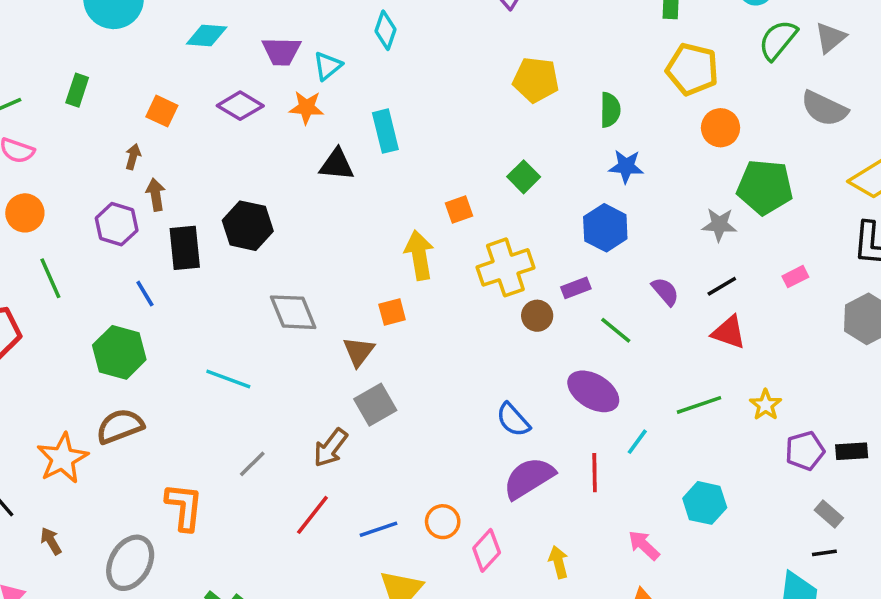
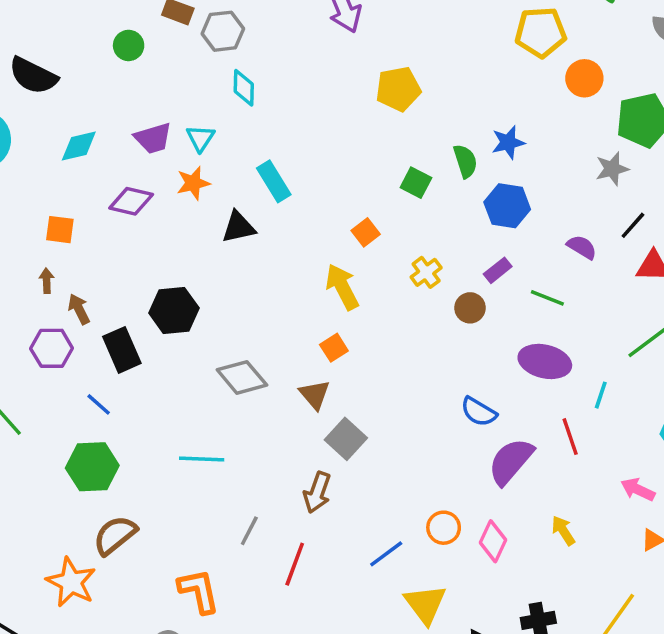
green semicircle: (610, 110) -> (465, 161), moved
yellow cross: (505, 267) -> (426, 272), size x0.6
red line: (312, 515) -> (295, 564), moved

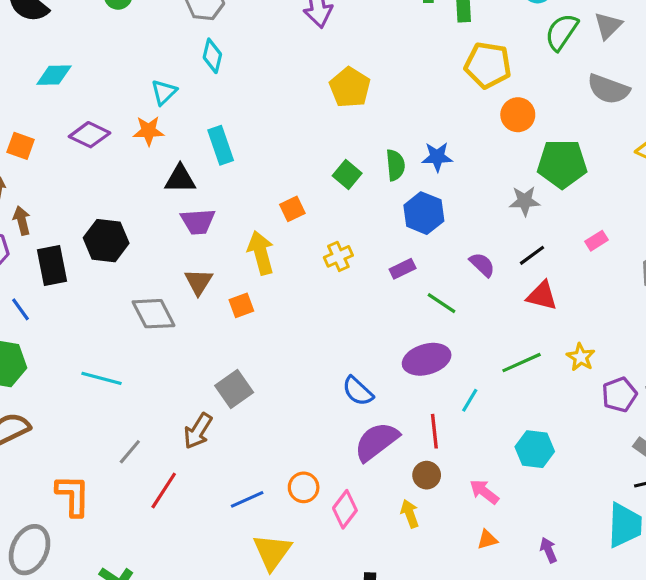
yellow pentagon: (398, 89) -> (350, 87), turned 30
purple trapezoid: (153, 138) -> (198, 221), moved
brown circle: (470, 308) -> (427, 475), moved
purple ellipse: (545, 361) -> (427, 359), turned -42
brown triangle: (315, 395) -> (199, 282), moved

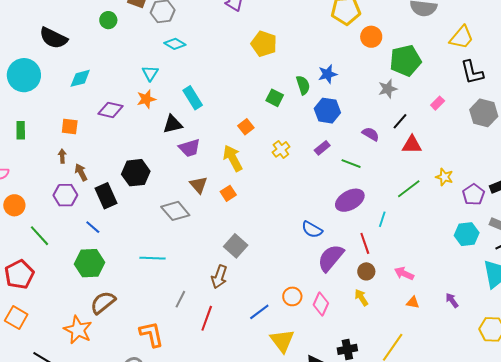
cyan diamond: (212, 56) -> (175, 44), turned -60
cyan hexagon: (535, 449) -> (467, 234), moved
orange triangle: (487, 540) -> (413, 303), turned 40

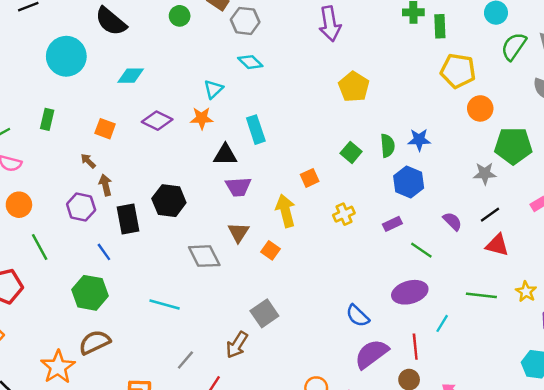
brown arrow: (62, 156) -> (88, 161), turned -56
green line: (409, 189) -> (481, 295), turned 30
orange square: (228, 193) -> (271, 250), turned -35

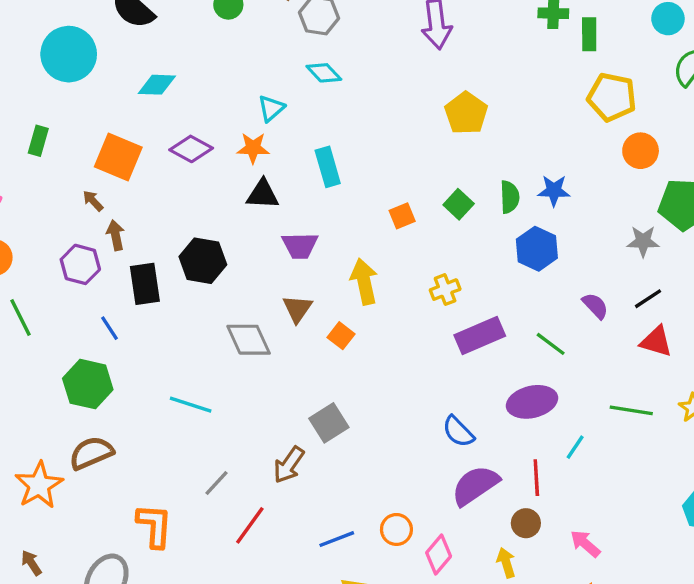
orange square: (105, 129) -> (118, 157), size x1.6
black triangle: (225, 155) -> (263, 194), moved
orange square: (310, 178) -> (402, 216), moved
purple rectangle: (392, 224) -> (480, 335), moved, size x1.8

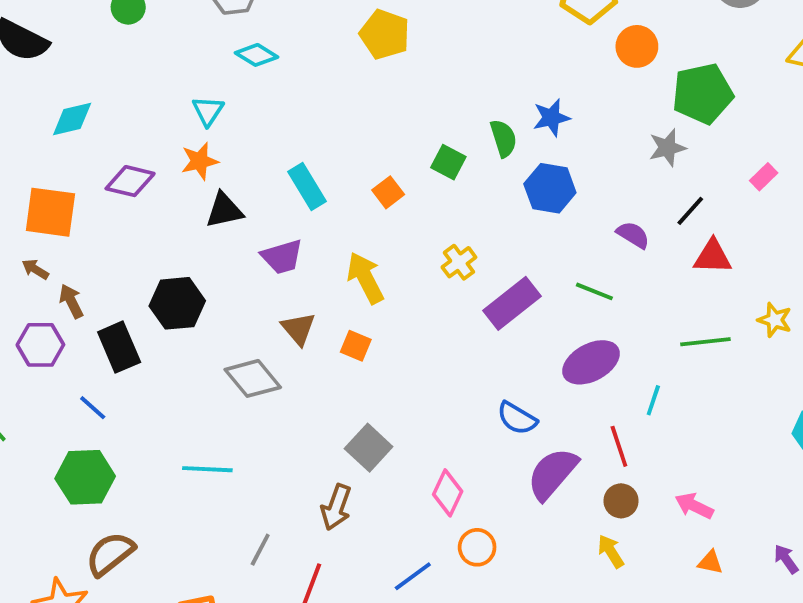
yellow pentagon: (466, 113) -> (385, 34), moved
cyan rectangle: (328, 167) -> (307, 187), moved
pink diamond: (439, 555) -> (448, 493), moved

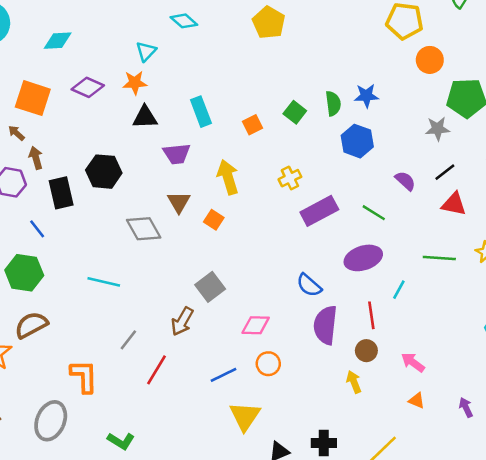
purple semicircle: (552, 474) -> (325, 325), turned -45
pink diamond: (448, 493) -> (256, 325), turned 56

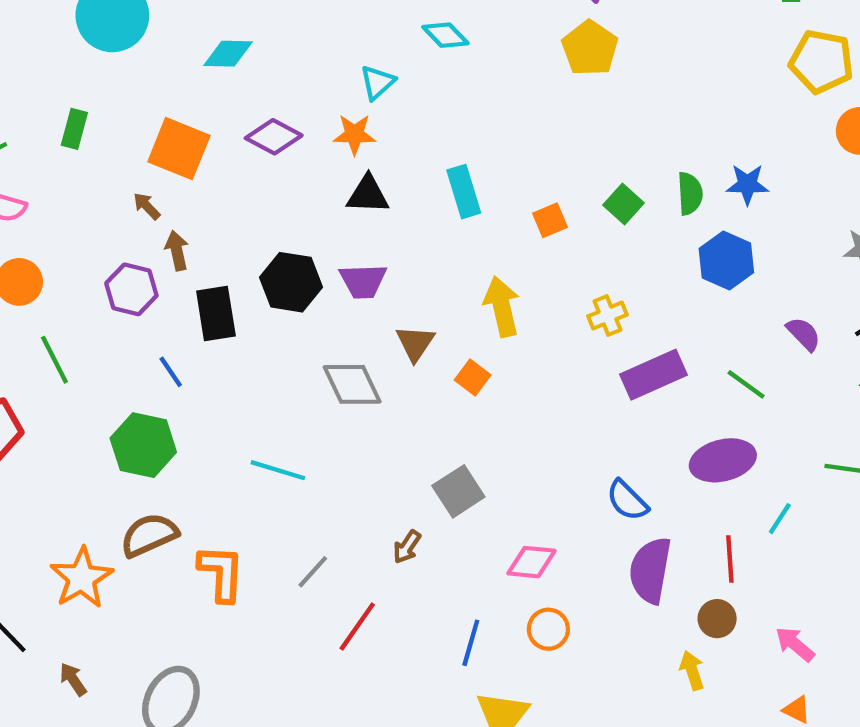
purple trapezoid: (177, 154) -> (363, 281), moved
brown arrow: (182, 321) -> (407, 547), size x0.7
blue line: (223, 375) -> (471, 643), turned -52
orange L-shape: (84, 376) -> (221, 573), moved

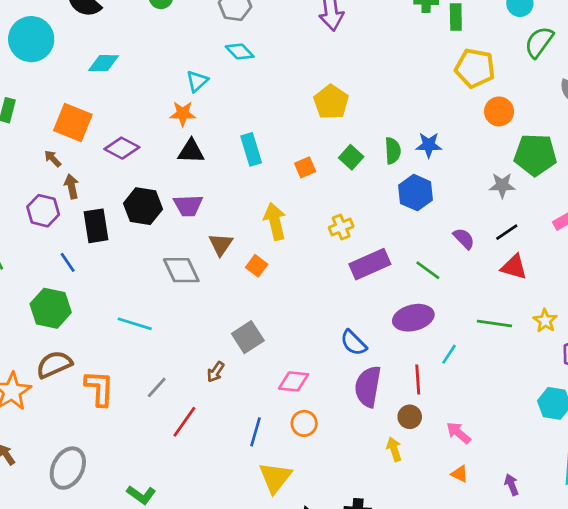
yellow pentagon: (590, 48) -> (331, 102), moved
purple diamond: (274, 137) -> (122, 148), moved

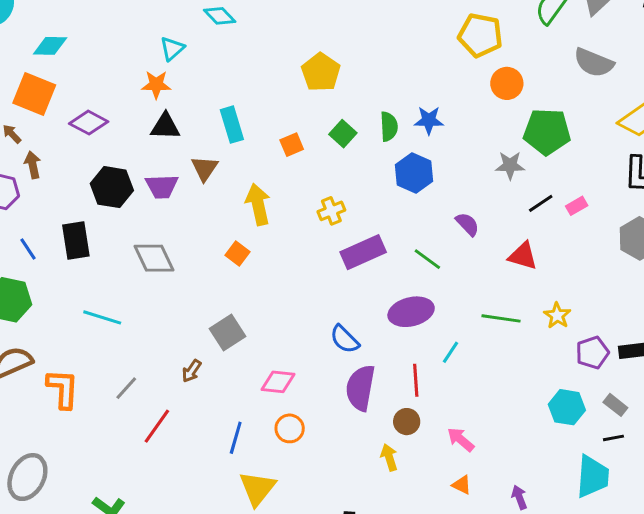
cyan diamond: (104, 63) -> (50, 46), moved
black rectangle: (96, 226) -> (76, 241), moved
black line: (507, 232) -> (541, 203), moved
brown triangle: (221, 244) -> (205, 168), moved

